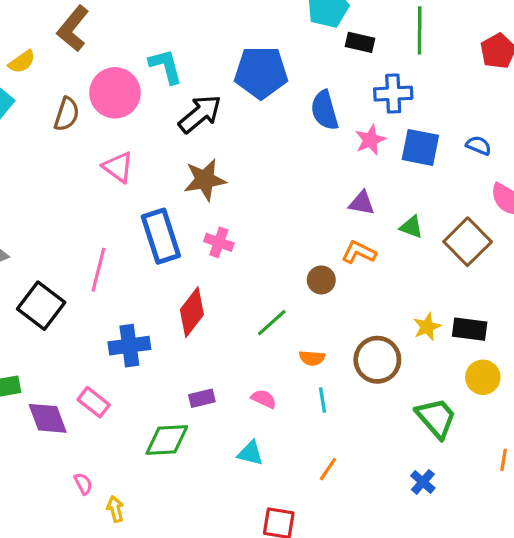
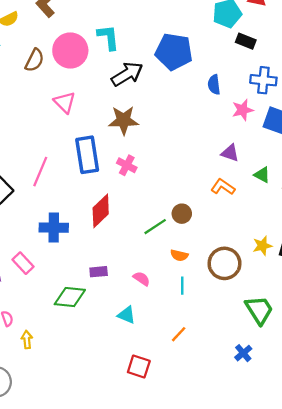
blue semicircle: (325, 110) -> (214, 85), size x0.7
brown circle: (321, 280) -> (182, 214), moved

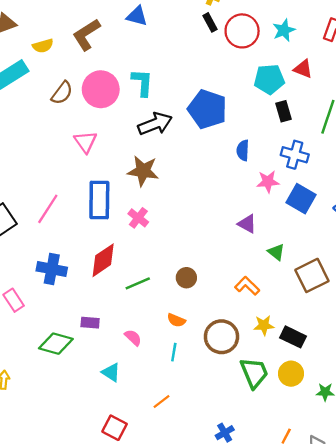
black rectangle: (246, 41) -> (283, 111), turned 42
orange L-shape: (223, 187) -> (247, 286), moved
green line: (155, 227) -> (138, 283), moved
green trapezoid: (259, 310) -> (254, 373), moved

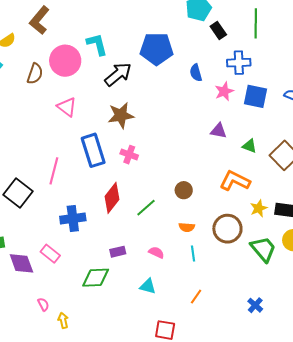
orange L-shape: (247, 286) -> (235, 181), size x1.4

